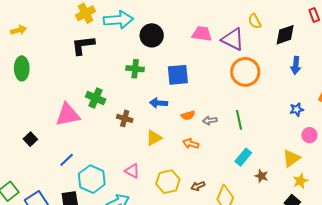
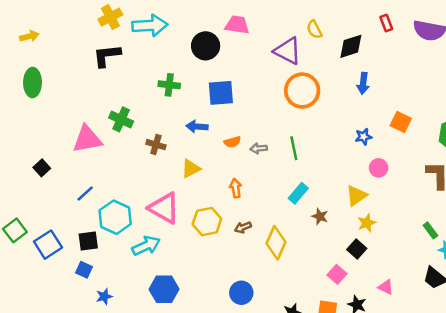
pink trapezoid: (202, 34) -> (237, 25), moved
black circle: (152, 35) -> (206, 46), moved
orange arrow: (191, 144) -> (236, 188), moved, turned 63
pink triangle: (132, 171) -> (164, 208), size x1.8

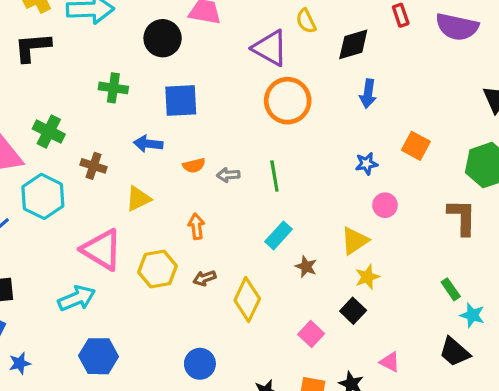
cyan hexagon: (115, 217) -> (43, 196), moved
pink square: (337, 274) -> (311, 334), moved

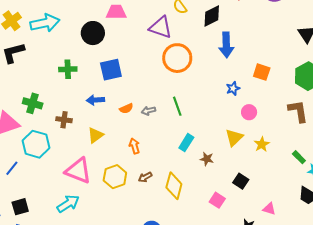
blue arrow: (368, 94) -> (226, 45), size x1.4
yellow star: (367, 277) -> (262, 144), moved

